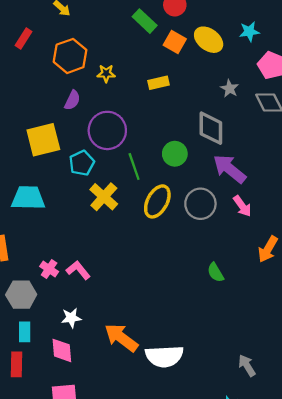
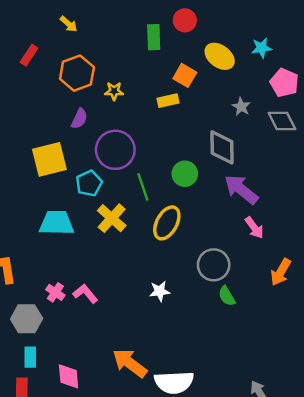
green rectangle: (145, 21) -> (154, 37), turned 45
orange square: (175, 42) -> (185, 75), moved
cyan trapezoid: (28, 198) -> (57, 223), moved
gray circle: (200, 204) -> (214, 265), moved
white star: (71, 318) -> (160, 291), moved

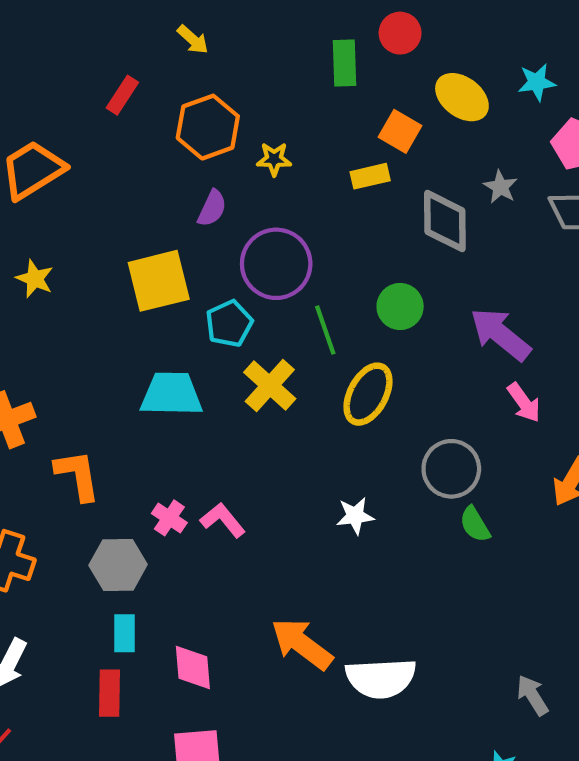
gray diamond: (222, 147) -> (445, 221), moved

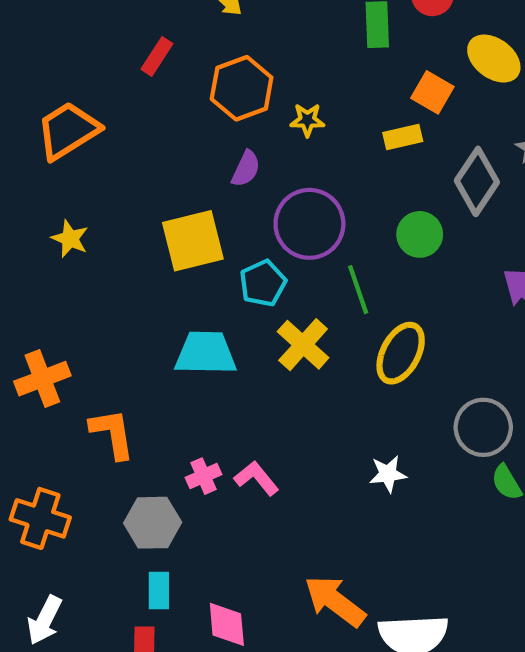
gray diamond: (445, 221) -> (477, 181), turned 34
green circle: (400, 306) -> (420, 234), moved
pink cross: (169, 518) -> (203, 476), turned 32

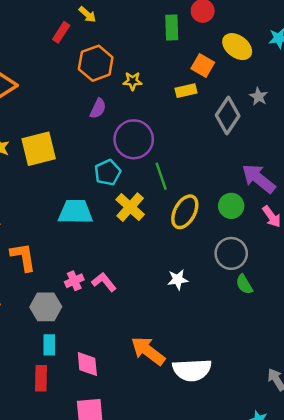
red rectangle: (157, 56) -> (61, 32), moved
green circle: (420, 234) -> (231, 206), moved
yellow square: (193, 241) -> (39, 149), moved

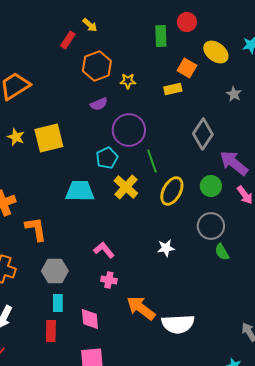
purple semicircle: (98, 108) -> (99, 104), turned 42
gray diamond: (228, 116) -> (203, 134), moved
pink cross: (74, 281) -> (109, 280), moved, turned 35

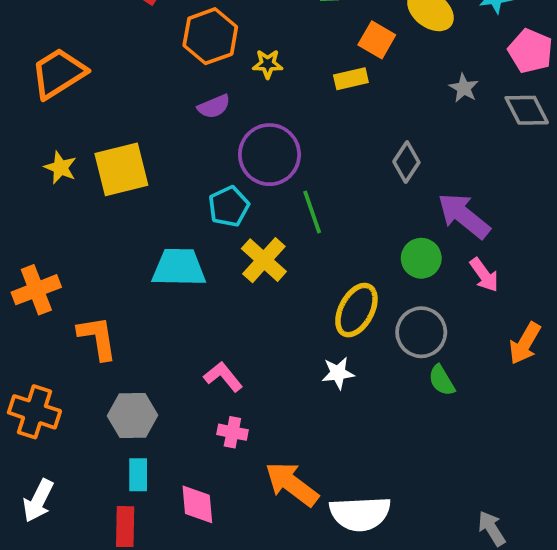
gray diamond: (203, 134) -> (406, 162), size x0.7
yellow ellipse: (172, 191) -> (356, 310), moved

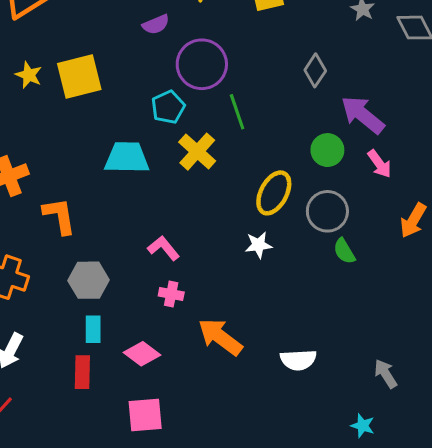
pink diamond: (197, 504) -> (142, 354), turned -48
white semicircle: (360, 514) -> (298, 360), moved, size x0.7

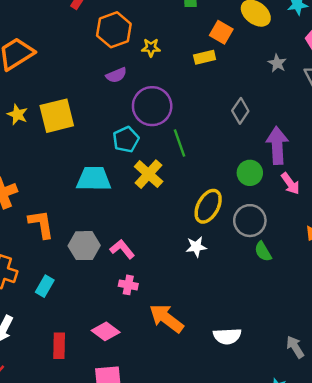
purple arrow: (363, 115) -> (277, 145), turned 48
gray hexagon: (88, 280) -> (84, 246), moved
cyan rectangle: (93, 329) -> (45, 286), moved, turned 30

